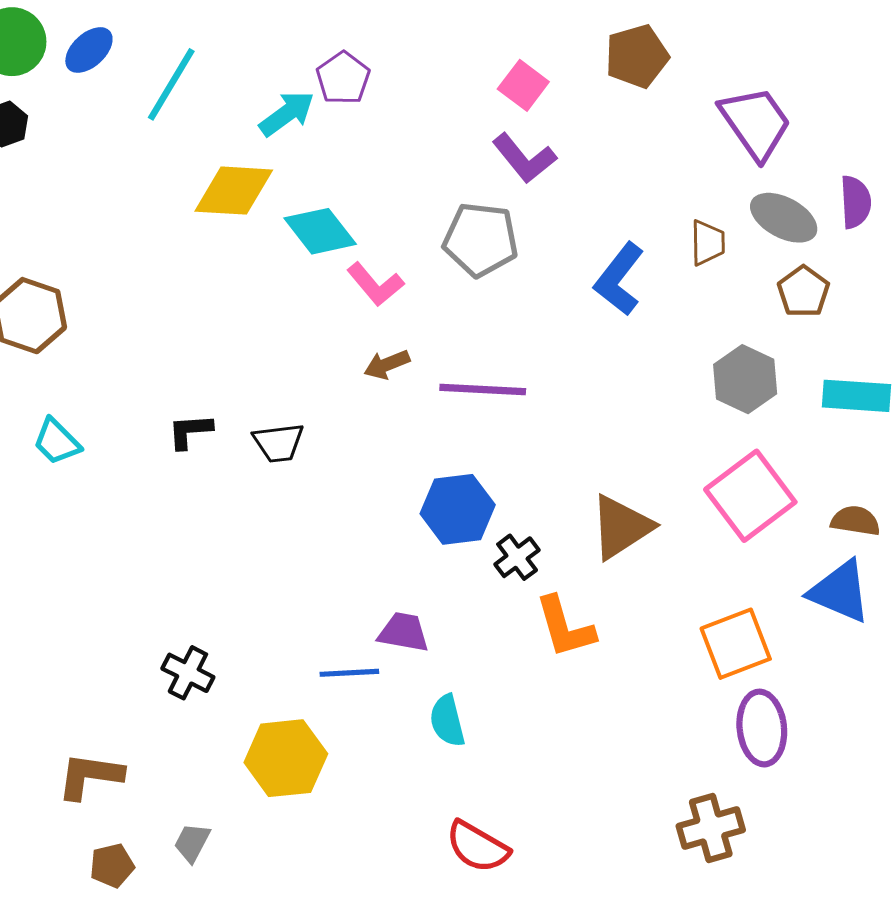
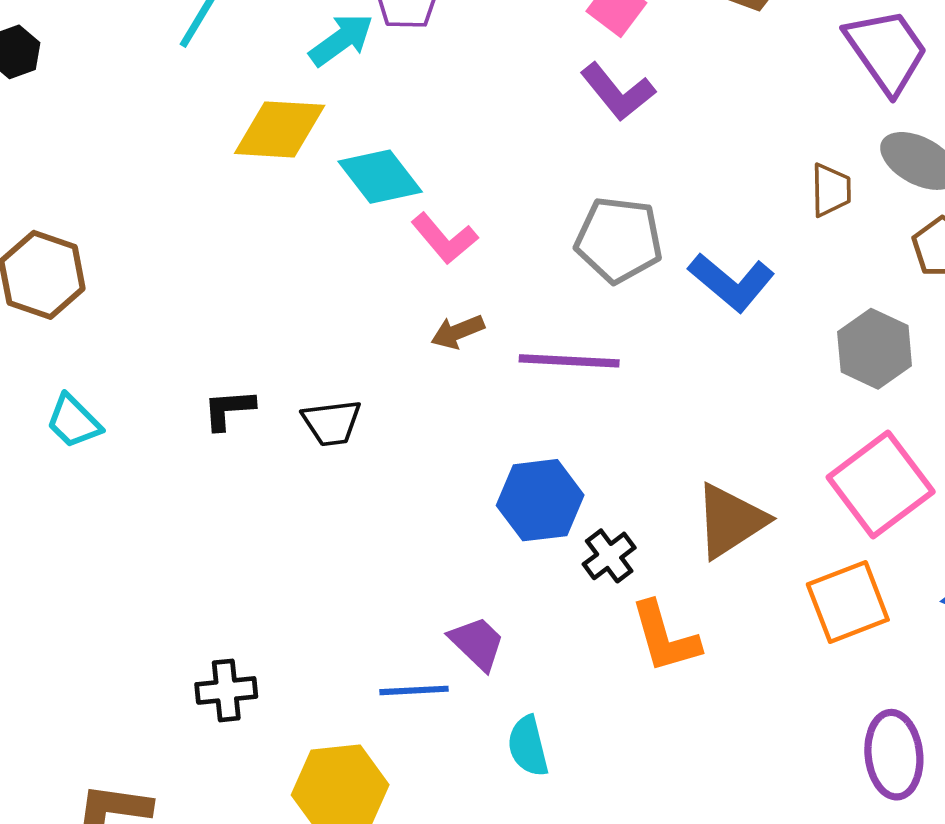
gray pentagon: (481, 240) -> (619, 240), moved
blue L-shape: (619, 279) -> (732, 282), moved, turned -88
purple trapezoid: (404, 632) -> (477, 643), turned 34
orange square: (736, 644) -> (848, 602), moved
black cross: (188, 673) -> (226, 690), turned -33

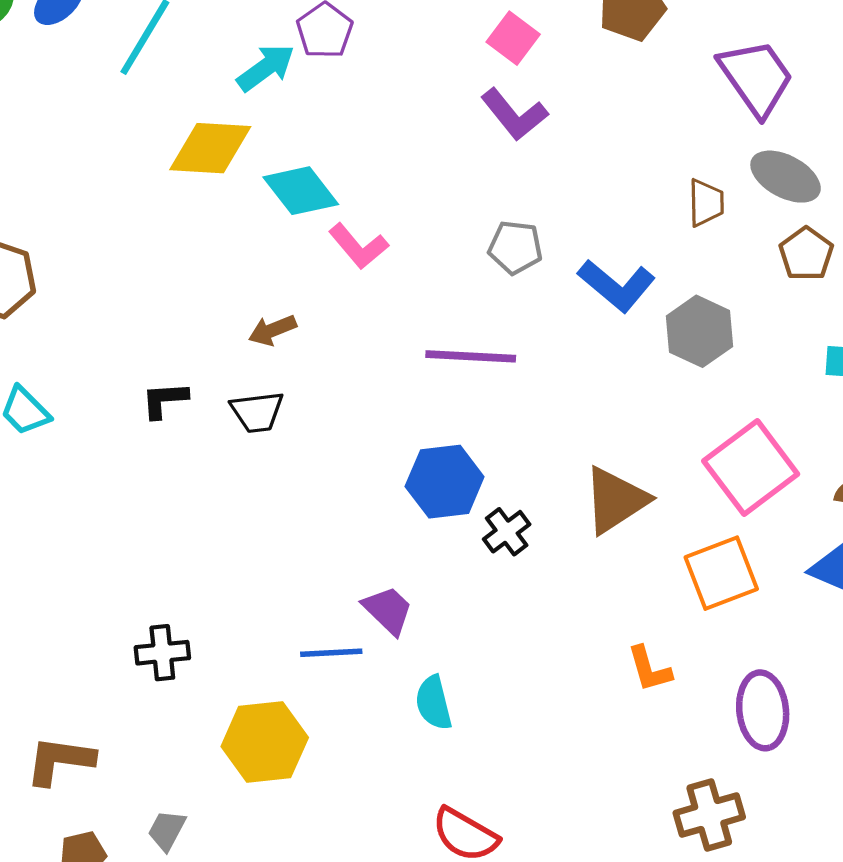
gray pentagon: (619, 240) -> (515, 247), size x0.7
brown arrow: (458, 332) -> (272, 330), moved
gray hexagon: (875, 349) -> (699, 331), moved
orange L-shape: (665, 637) -> (649, 669), moved, size x0.7

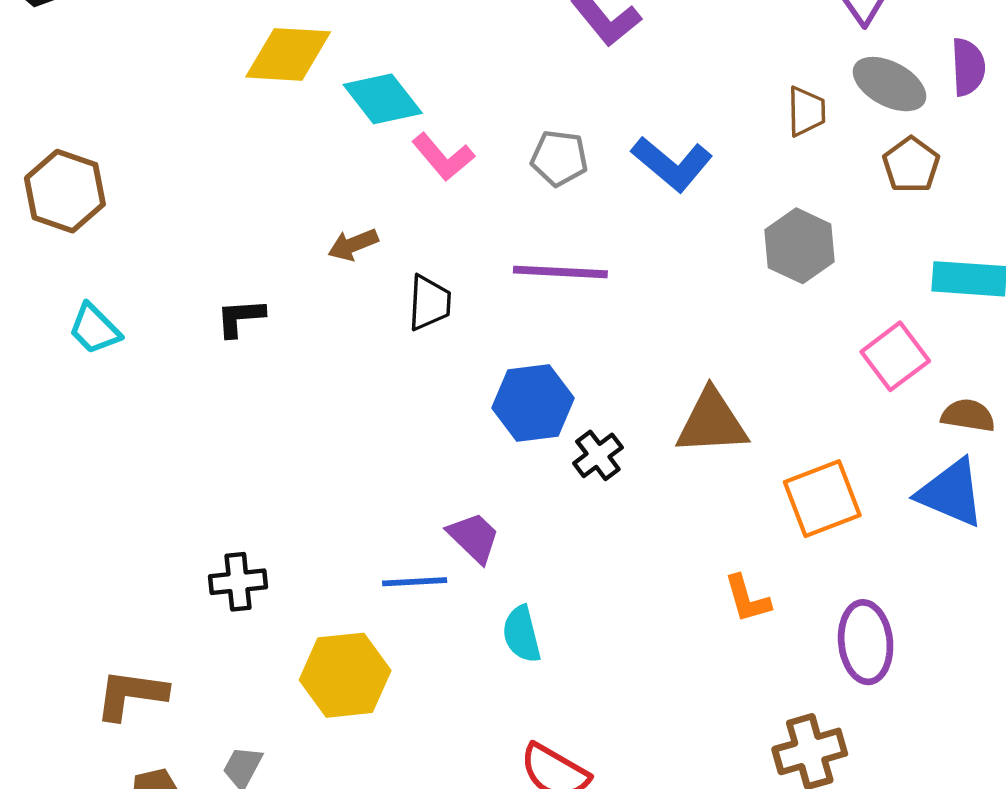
gray pentagon: (515, 247) -> (559, 158), moved
blue L-shape: (617, 286) -> (672, 164), moved
black trapezoid: (257, 412) -> (429, 303), moved, turned -80
pink square: (751, 467) -> (895, 356), moved, size x0.7
brown triangle: (616, 500) -> (712, 422), turned 30

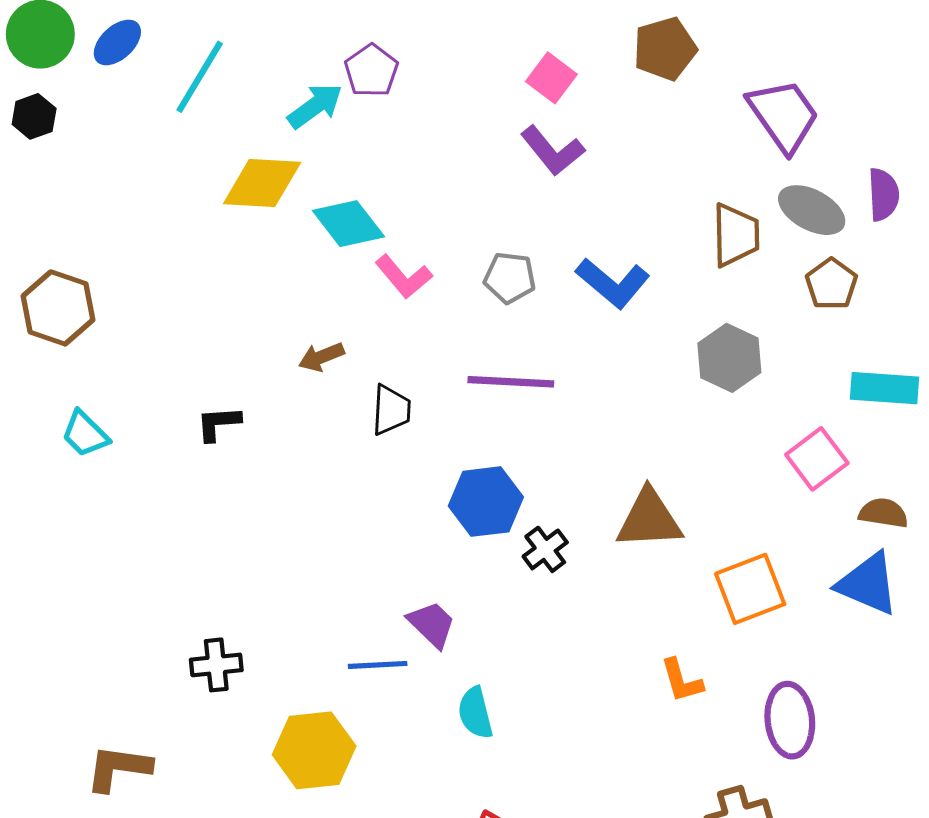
brown trapezoid: (806, 111) -> (736, 235), size x1.4

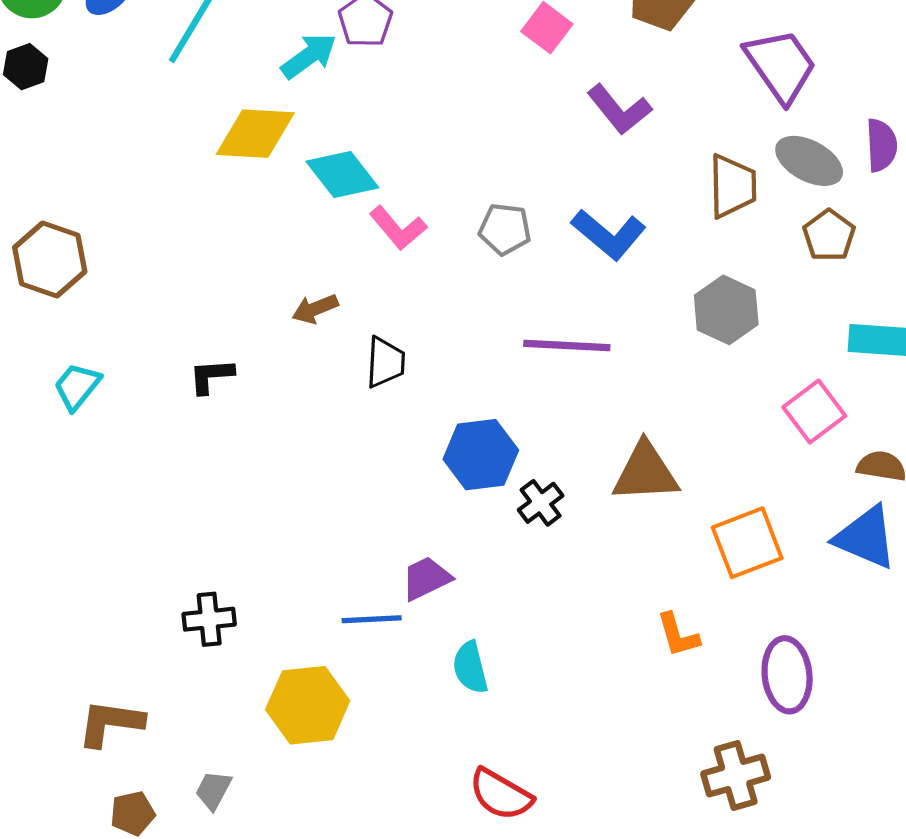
purple L-shape: (552, 151) -> (619, 110), moved
purple line: (511, 382) -> (567, 345), moved
cyan trapezoid: (85, 434) -> (77, 386), turned 84
purple trapezoid: (432, 624) -> (426, 578), turned -70

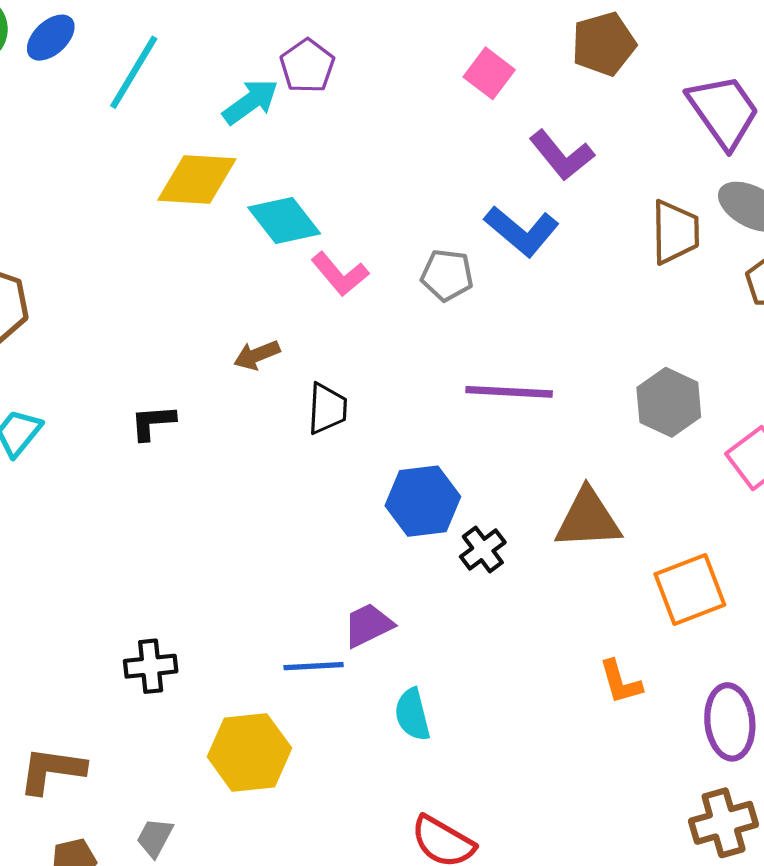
blue L-shape: (609, 234) -> (522, 231), moved
gray hexagon: (726, 310) -> (669, 402), moved
brown cross: (736, 776) -> (724, 823), moved

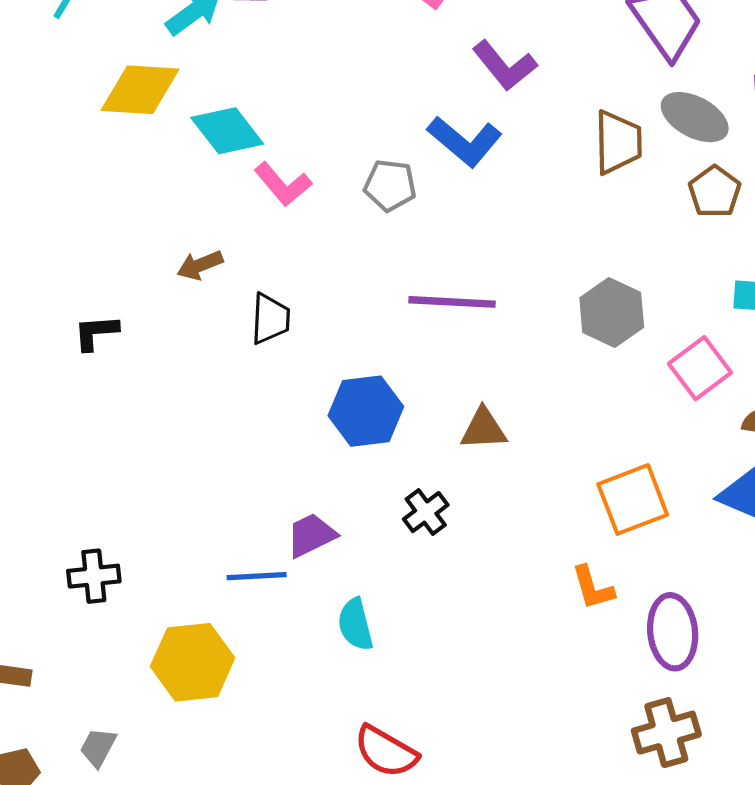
brown triangle: (588, 519) -> (484, 429), moved, size x0.7
black cross: (483, 550) -> (426, 512), moved
orange L-shape: (620, 682) -> (593, 588), moved

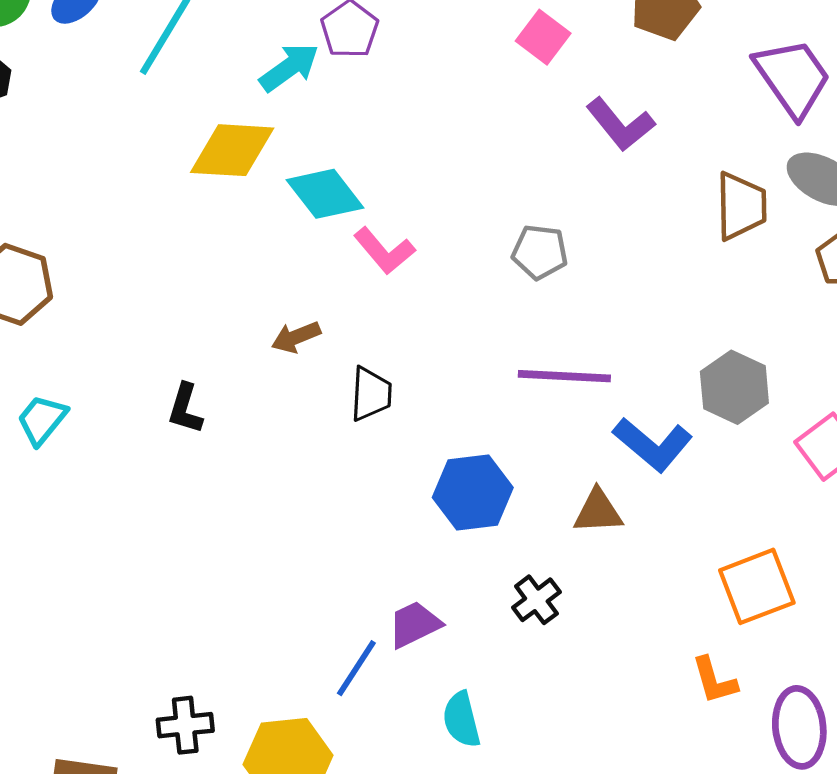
blue L-shape: (465, 141) -> (653, 444), moved
gray pentagon: (390, 185) -> (540, 252), moved
black L-shape: (96, 332) -> (185, 409), turned -69
black cross: (94, 576) -> (185, 725), moved
blue line: (257, 576) -> (356, 668), turned -54

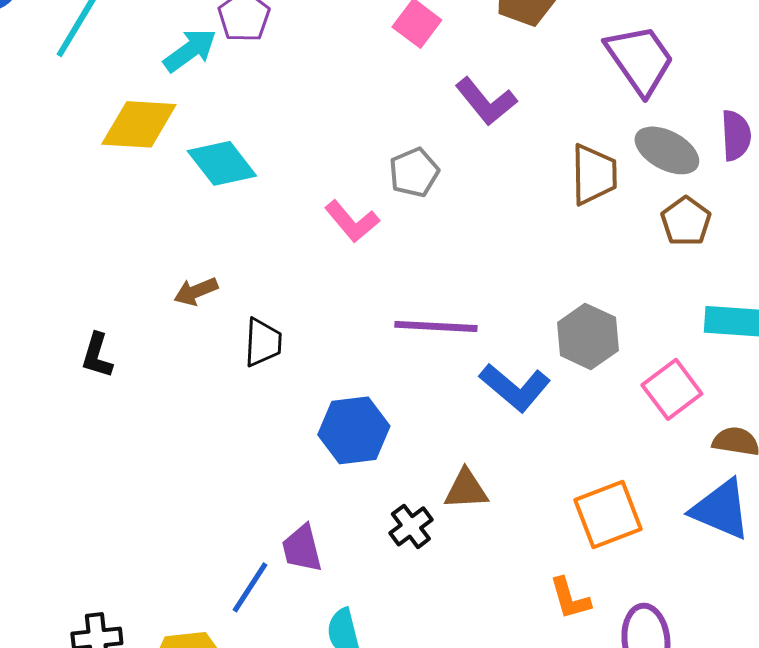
pink L-shape: (384, 251) -> (352, 221), moved
gray pentagon: (540, 252) -> (414, 172), moved, turned -30
brown triangle: (598, 511) -> (466, 489), moved
purple trapezoid: (415, 624) -> (302, 548), turned -78

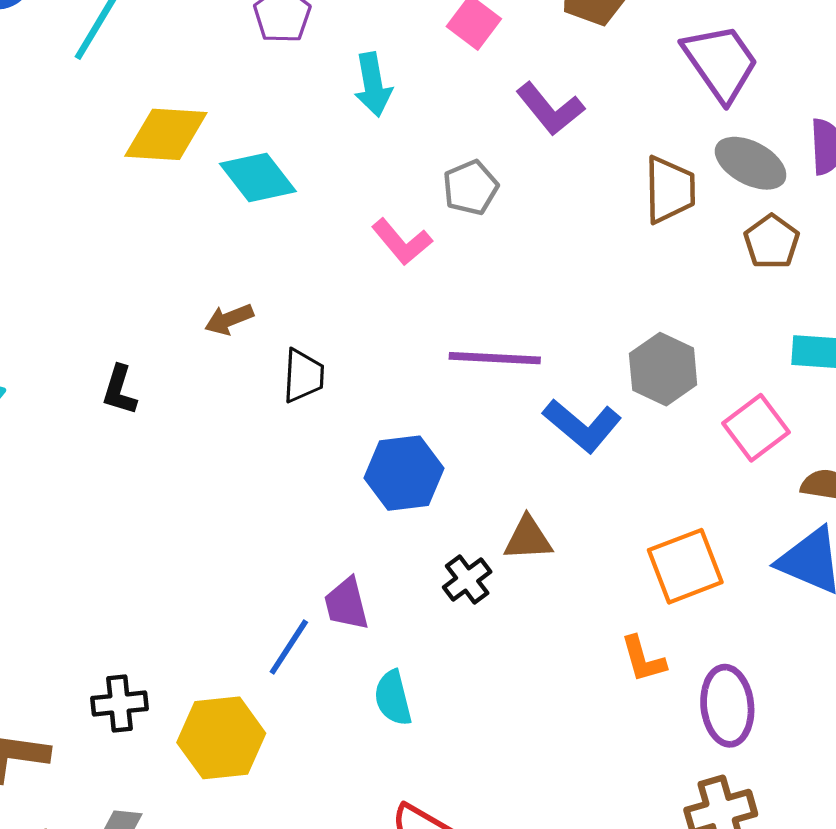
cyan arrow: (190, 50) -> (373, 85), moved, turned 116

